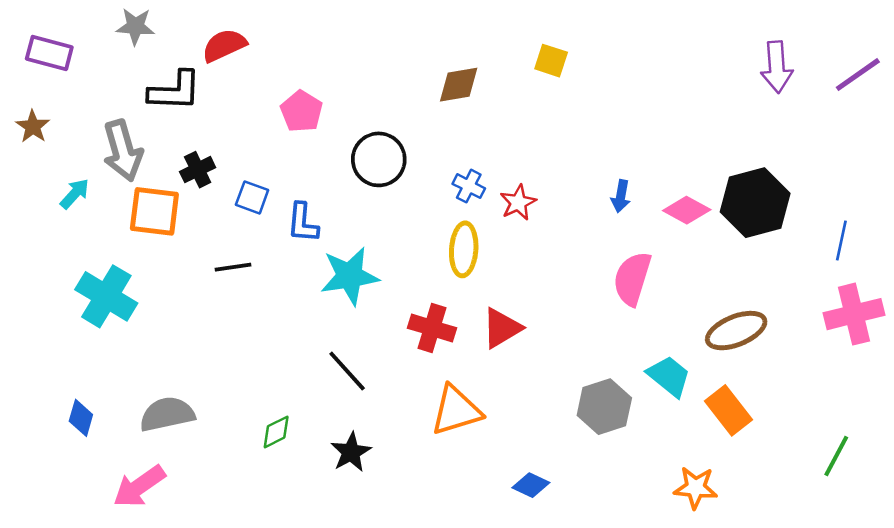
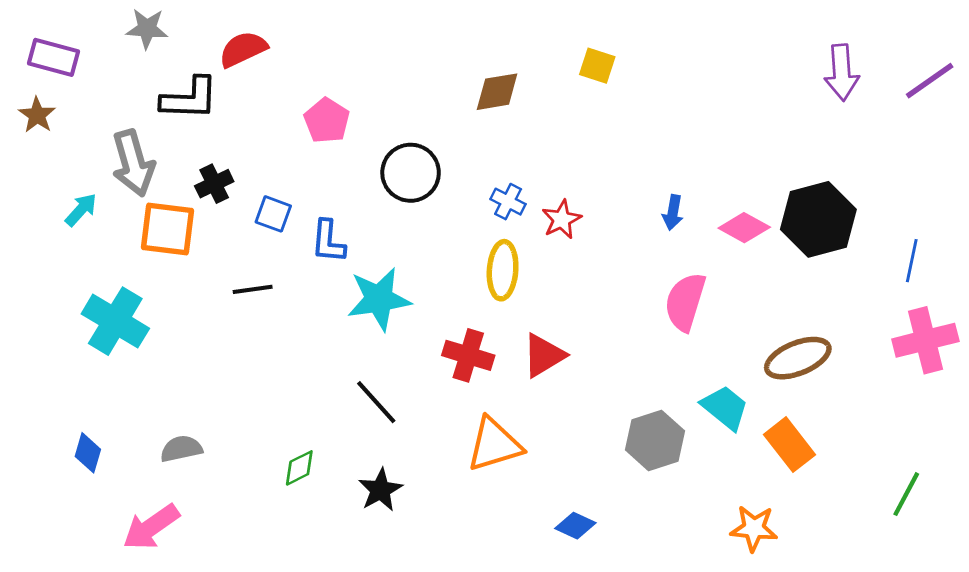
brown star: (33, 126) -> (37, 115), moved
gray semicircle: (167, 414) -> (181, 449), size x0.7

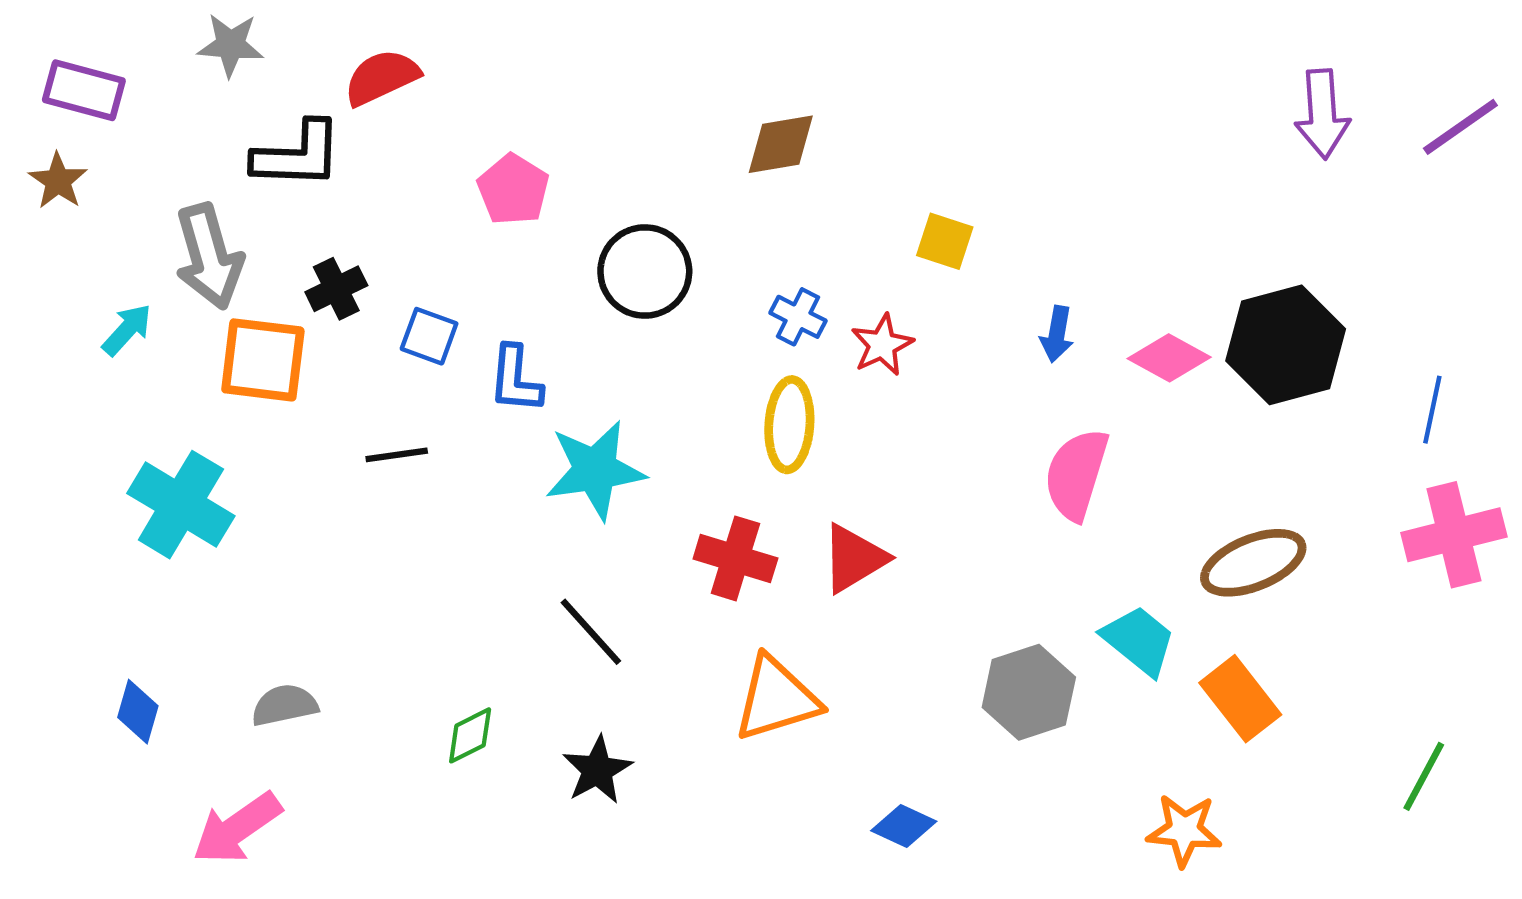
yellow square: (597, 66) -> (945, 241), moved

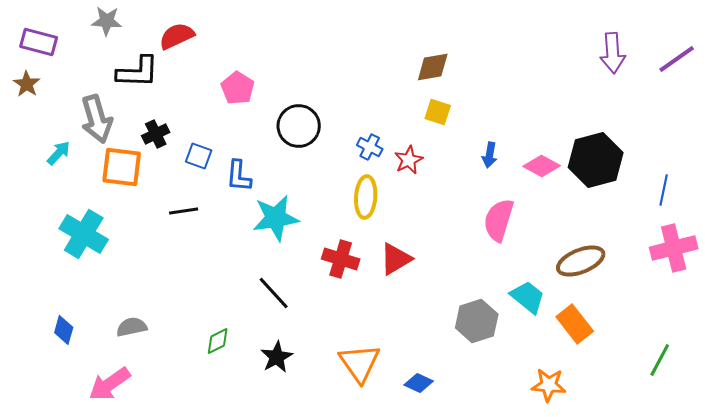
brown diamond: (781, 144) -> (433, 67), moved
orange triangle: (776, 699) -> (360, 363), moved, turned -48

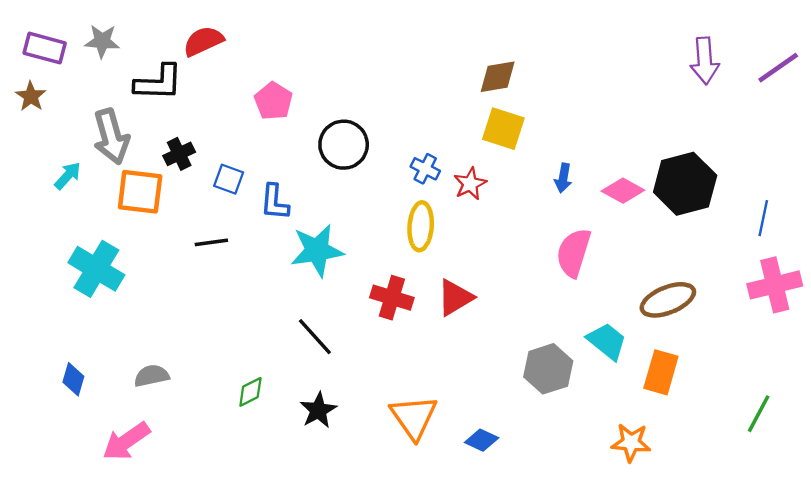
gray star: (107, 21) -> (102, 41), moved
yellow square: (438, 112) -> (503, 129), size x1.4
orange rectangle: (575, 324) -> (661, 372), turned 54

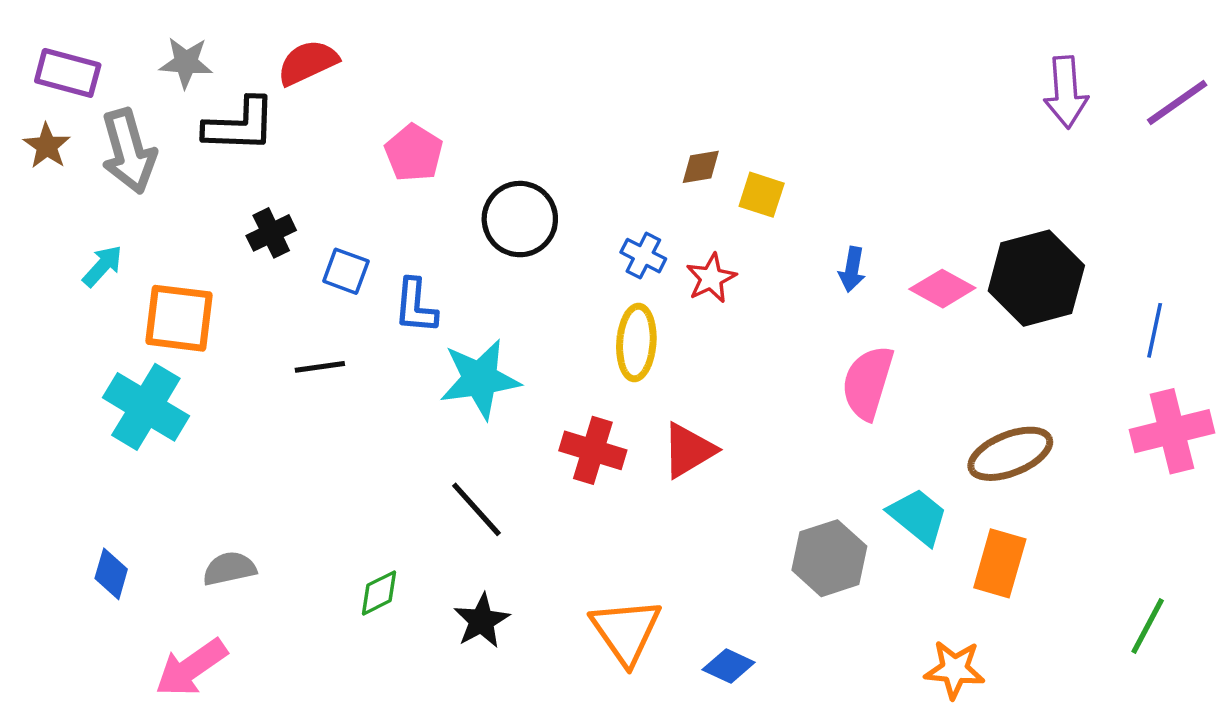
gray star: (102, 41) -> (186, 63), moved
brown diamond: (498, 77) -> (701, 167), moved, size x0.7
yellow square: (503, 129) -> (762, 195), size x0.7
gray arrow: (111, 137) -> (129, 151), moved
orange square: (140, 192) -> (179, 318), moved

